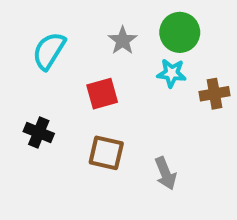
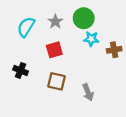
green circle: (180, 32) -> (84, 18), moved
gray star: (123, 41) -> (55, 21), moved

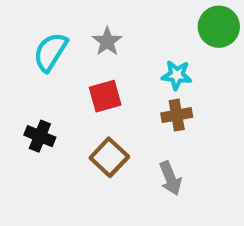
green circle: (84, 18) -> (219, 27), moved
brown cross: (114, 50) -> (177, 115), moved
brown square: (56, 81) -> (109, 157), turned 30

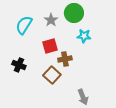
green circle: (219, 27) -> (74, 13), moved
brown cross: (177, 115) -> (65, 59), moved
gray arrow: (170, 178) -> (83, 97), moved

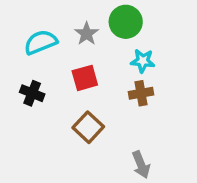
cyan semicircle: (24, 25) -> (41, 42), turned 36
brown cross: (65, 59) -> (141, 93), moved
black cross: (19, 65) -> (32, 93), moved

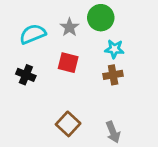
red square: (85, 78) -> (68, 63), turned 30
brown square: (88, 127) -> (68, 124), moved

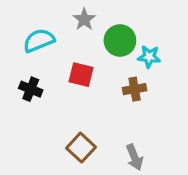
green circle: (101, 18) -> (120, 40), moved
gray star: (69, 27) -> (84, 19), moved
cyan star: (114, 49) -> (149, 57), moved

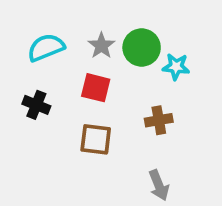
gray star: (84, 19) -> (101, 46), moved
brown cross: (135, 89) -> (159, 120), moved
brown square: (81, 148) -> (96, 139), moved, turned -36

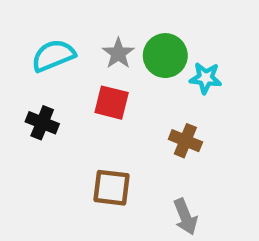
brown cross: (159, 120) -> (185, 141), turned 32
brown square: (96, 139) -> (112, 188), moved

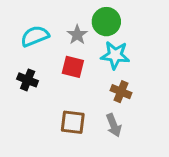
green circle: (165, 56) -> (106, 22), moved
cyan star: (206, 78) -> (115, 55), moved, size x1.4
gray arrow: (185, 217) -> (114, 125), moved

